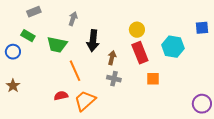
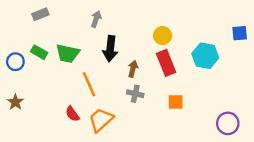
gray arrow: (73, 19) -> (96, 19), moved
green rectangle: (28, 36) -> (39, 52), moved
orange square: (153, 79) -> (176, 102), moved
red semicircle: (61, 96) -> (72, 114), turned -112
purple circle: (202, 104) -> (228, 123), moved

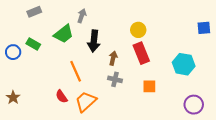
green trapezoid: (68, 53) -> (64, 34), moved, turned -50
cyan hexagon: (205, 56) -> (184, 64), moved
brown star: (15, 102) -> (13, 98), moved

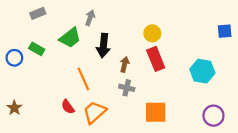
orange square: (149, 86) -> (156, 112), moved, size x1.5

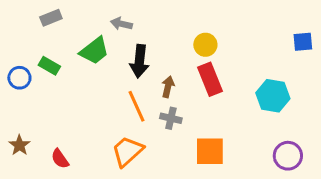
gray arrow: (90, 18) -> (121, 24), turned -96
orange line: (83, 79) -> (136, 106), moved
red semicircle: (68, 107) -> (60, 159), moved

